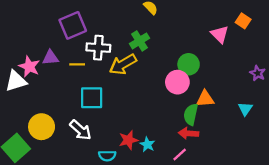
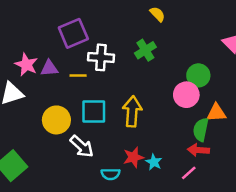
yellow arrow: (123, 64) -> (132, 112), moved, turned 124
pink star: (29, 67) -> (26, 65), moved
yellow circle: (42, 127) -> (56, 120), moved

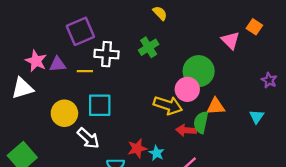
green circle: (198, 75) -> (199, 71), size x1.4
yellow arrow: (132, 112) -> (168, 105), moved, turned 104
red arrow: (198, 150) -> (186, 130), moved

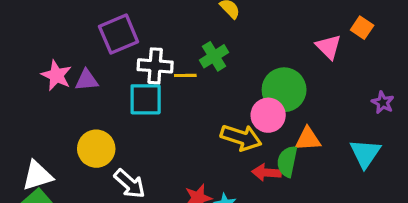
yellow line: (85, 71) -> (185, 75), moved
white triangle: (22, 88) -> (37, 176), moved
cyan square: (100, 105) -> (146, 99), moved
cyan triangle: (257, 117) -> (365, 153), size x1.5

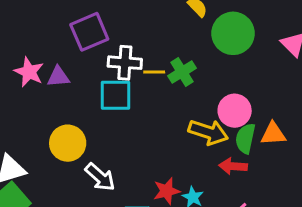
green cross: (214, 56) -> (182, 72), moved
green circle: (284, 90) -> (233, 33), moved
green semicircle: (287, 161) -> (245, 138), moved

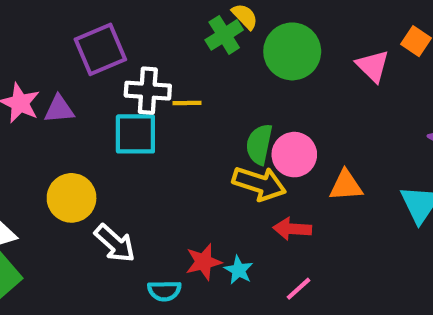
green cross: (182, 72) -> (224, 35), moved
green semicircle: (245, 138) -> (259, 144), moved

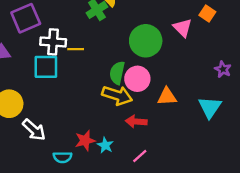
green circle: (292, 51) -> (146, 41), moved

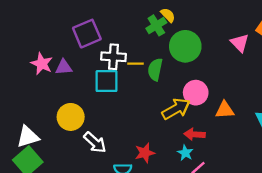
green circle: (146, 41) -> (185, 46), moved
green semicircle: (117, 73) -> (155, 69), moved
yellow arrow: (117, 95) -> (176, 109), turned -48
cyan star: (105, 145) -> (185, 153), moved

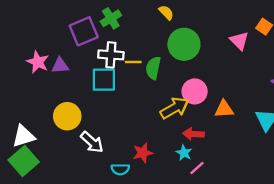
green cross: (156, 25) -> (111, 18), moved

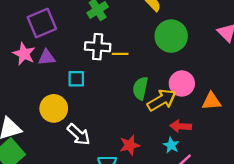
purple square: (84, 31) -> (42, 23), moved
green semicircle: (153, 68) -> (140, 88), moved
cyan square: (104, 80) -> (76, 79), moved, size x0.7

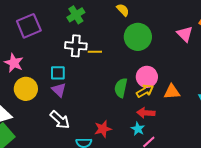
pink star: (24, 54) -> (14, 63), moved
purple triangle: (47, 57) -> (59, 90), moved, turned 49
green semicircle: (140, 88) -> (121, 88), moved
yellow arrow: (162, 100) -> (145, 91), moved, size x0.7
yellow circle: (54, 108) -> (26, 89), moved

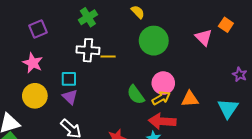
purple square: (29, 26) -> (38, 29), size x0.7
pink star: (14, 63) -> (33, 63), moved
green semicircle: (121, 88) -> (136, 95), turned -48
red arrow: (146, 113) -> (162, 121), size x1.4

